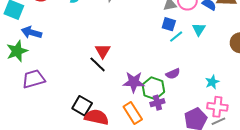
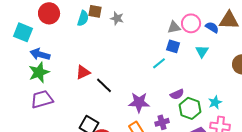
cyan line: (176, 37) -> (159, 63), moved
green star: (17, 51) -> (39, 72), moved
red triangle: (103, 51) -> (83, 72), moved, turned 35
green hexagon: (153, 88) -> (190, 108), moved

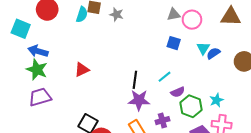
gray triangle: (174, 27) -> (174, 14), moved
blue semicircle: (212, 27) -> (213, 53), moved, turned -64
cyan line: (159, 63) -> (164, 77), moved
green star: (39, 72) -> (37, 70), turned -30
black line: (104, 85) -> (135, 80), moved, turned 54

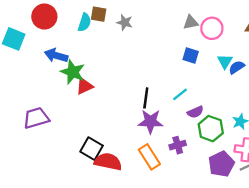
blue arrow: (38, 51) -> (56, 55), moved
green star: (37, 70) -> (73, 72), moved

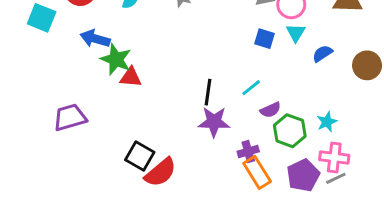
cyan triangle: (225, 61) -> (296, 33), moved
red triangle: (84, 86) -> (131, 77), turned 30
orange rectangle: (149, 157) -> (257, 172), moved
red semicircle: (108, 162) -> (160, 172), turned 128

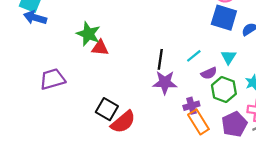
cyan triangle: (296, 33) -> (229, 57), moved
blue arrow: (95, 39) -> (35, 18), moved
blue square: (264, 39) -> (224, 18), moved, size x1.6

